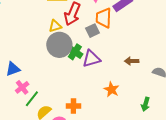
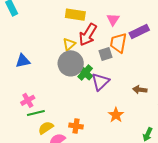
yellow triangle: (55, 26) -> (69, 44), turned -32
purple triangle: (91, 59) -> (100, 82), turned -36
blue triangle: (13, 69) -> (23, 61), moved
green line: (32, 99) -> (36, 113), turned 30

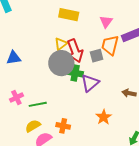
red arrow: (88, 35) -> (75, 51), moved, turned -55
green cross: (85, 73) -> (75, 73), turned -35
green line: (36, 113) -> (38, 104), moved

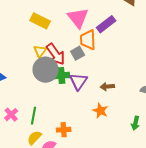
yellow rectangle: (69, 15) -> (40, 21), turned 30
pink triangle: (106, 22) -> (78, 18), size x1.6
brown arrow: (129, 93) -> (107, 87), moved
green line: (38, 104) -> (33, 116), turned -54

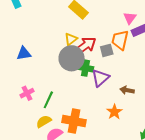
pink triangle: (78, 18) -> (130, 18), moved, size x0.6
red arrow: (56, 54) -> (85, 46), turned -105
orange cross: (64, 130) -> (74, 121), size x1.6

